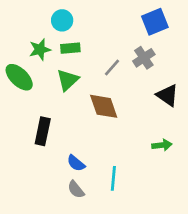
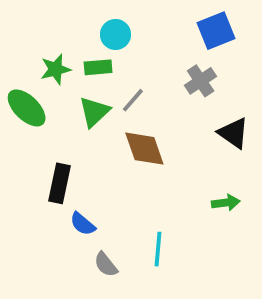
cyan circle: (62, 20) -> (115, 34), moved
gray line: (112, 68) -> (133, 100), moved
blue semicircle: (76, 163) -> (83, 224), moved

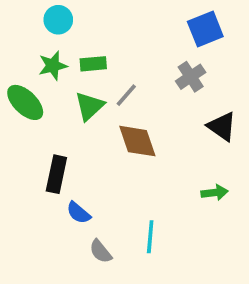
cyan circle: (115, 34) -> (58, 20), moved

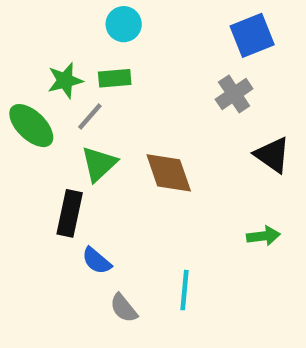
cyan circle: (58, 20) -> (124, 24), moved
gray line: (126, 95) -> (90, 117), moved
green triangle: (90, 106) -> (99, 164), moved

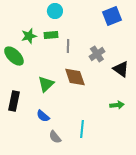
gray cross: (234, 94) -> (97, 54), moved
gray line: (90, 117) -> (68, 46), moved, turned -40
green triangle: (99, 164) -> (46, 84), moved
black rectangle: (70, 213) -> (14, 101), moved

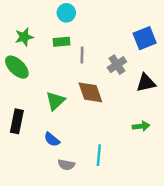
blue square: (112, 16) -> (145, 38), moved
green star: (29, 36) -> (24, 37), moved
black triangle: (121, 69) -> (146, 83), turned -48
gray semicircle: (55, 137) -> (66, 165), turned -40

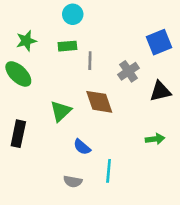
blue semicircle: (52, 139) -> (82, 147), moved

